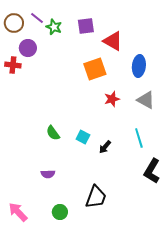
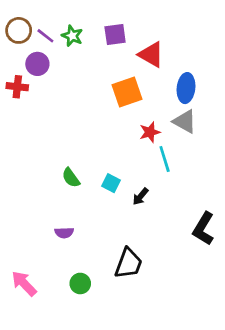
purple line: (37, 18) -> (45, 36), moved
gray triangle: (146, 100) -> (185, 121), moved
cyan line: (139, 138) -> (165, 159), moved

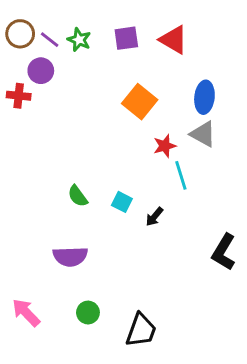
red triangle: (151, 55) -> (174, 40), moved
orange square: (127, 92) -> (140, 102), turned -32
purple semicircle: (64, 233) -> (70, 256), size x1.6
black trapezoid: (128, 263) -> (141, 330), moved

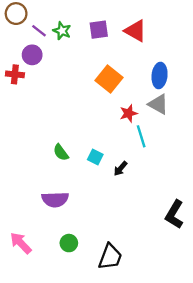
brown circle: (20, 34) -> (16, 14), moved
black L-shape: (224, 252) -> (174, 214), moved

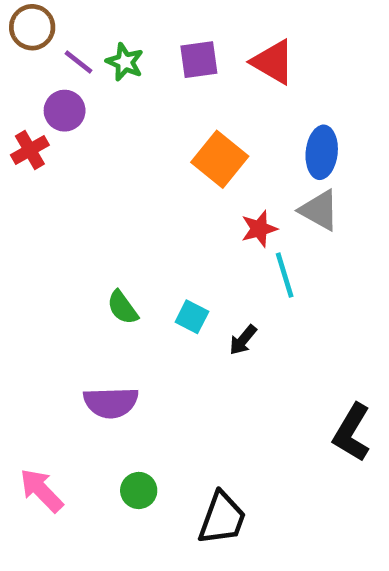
red cross: (15, 74) -> (30, 150), turned -36

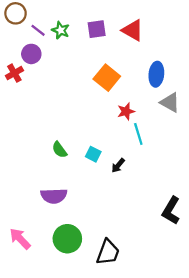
gray triangle: (319, 210) -> (170, 102), moved
green circle: (139, 490) -> (67, 239), size x1.6

